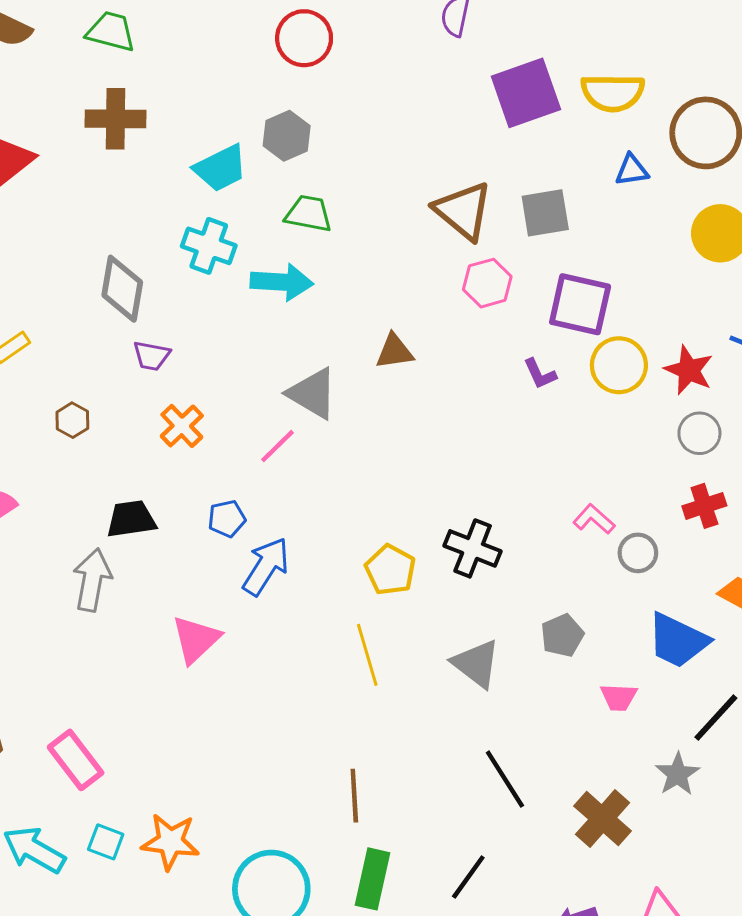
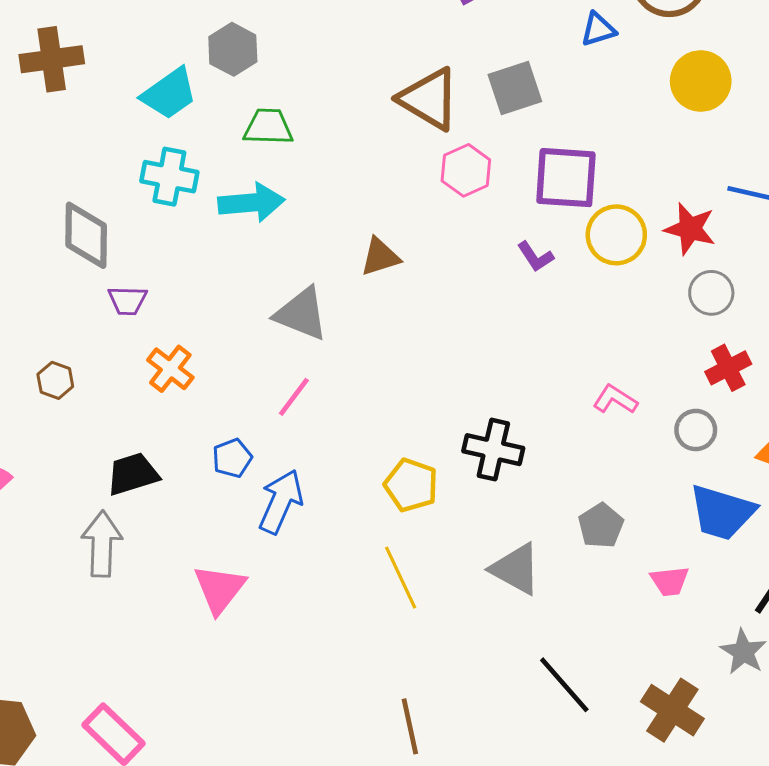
pink line: (278, 446) -> (294, 397), moved
gray circle: (638, 553) -> (696, 430), moved

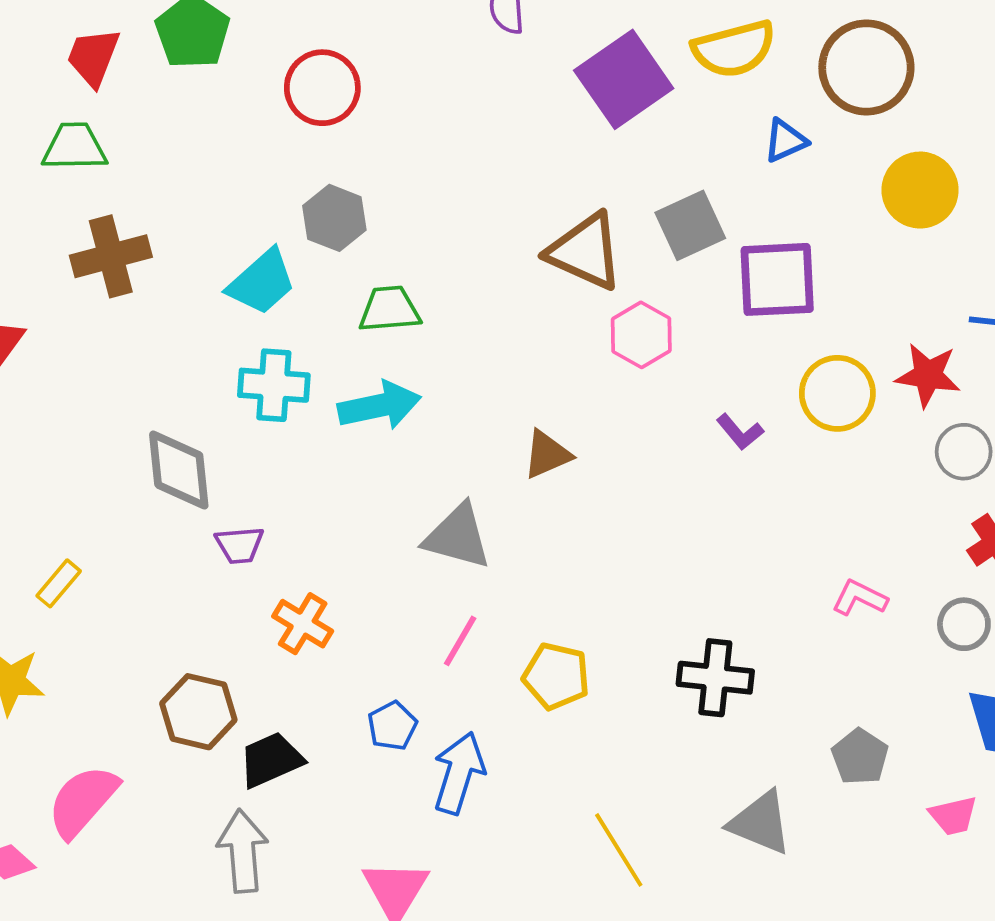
purple square: (566, 178) -> (777, 279), moved
brown hexagon: (55, 380) -> (198, 712), moved, size x1.6
yellow pentagon: (411, 485) -> (556, 676), moved

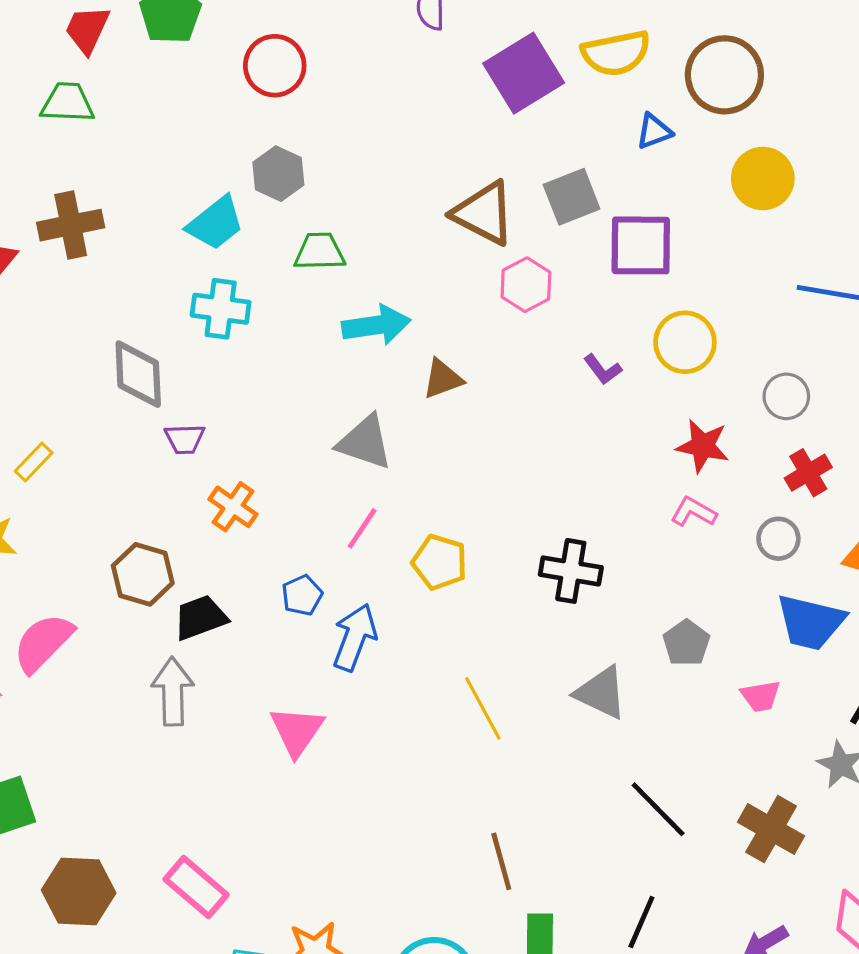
brown cross: (111, 256) -> (71, 225), moved
red star: (928, 375) -> (703, 446), moved
cyan arrow: (379, 406) -> (376, 325), moved

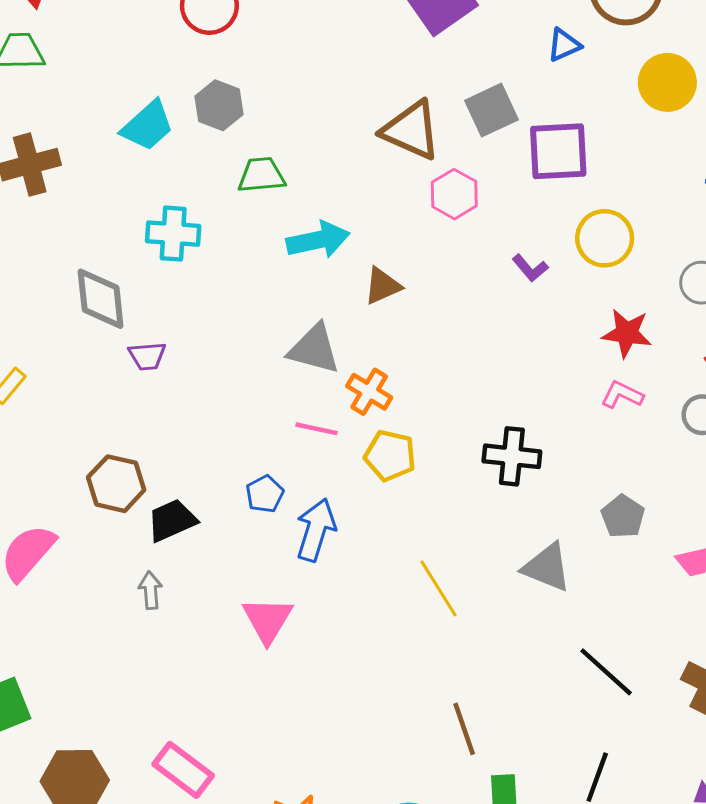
cyan trapezoid: (215, 223) -> (148, 126), moved
orange cross: (233, 507) -> (369, 392), moved
pink line: (362, 528) -> (316, 429), turned 72
gray arrow: (173, 691) -> (150, 590), size x0.6

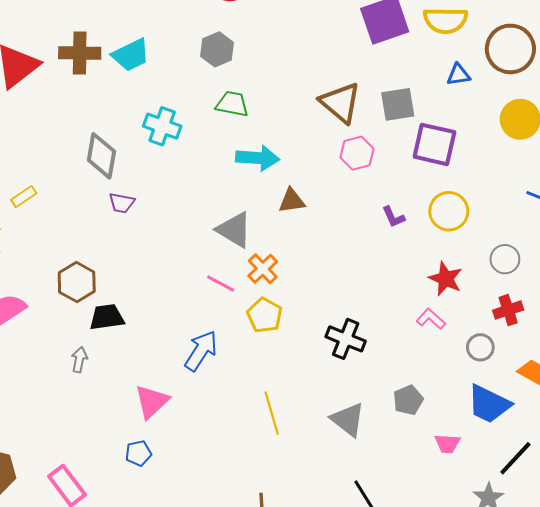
cyan trapezoid: (148, 126) -> (131, 55), moved
blue pentagon: (265, 494) -> (138, 453), moved

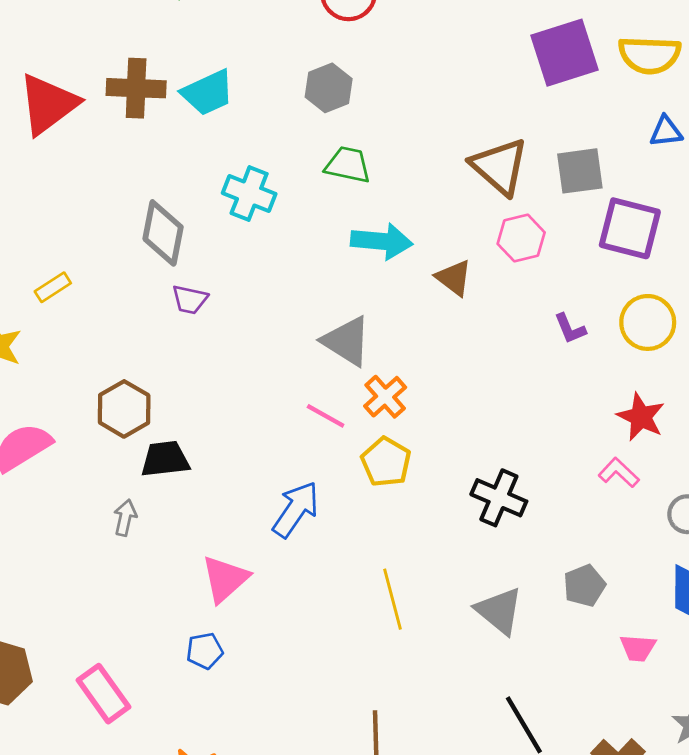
brown triangle: (292, 201) -> (454, 278), moved, turned 44

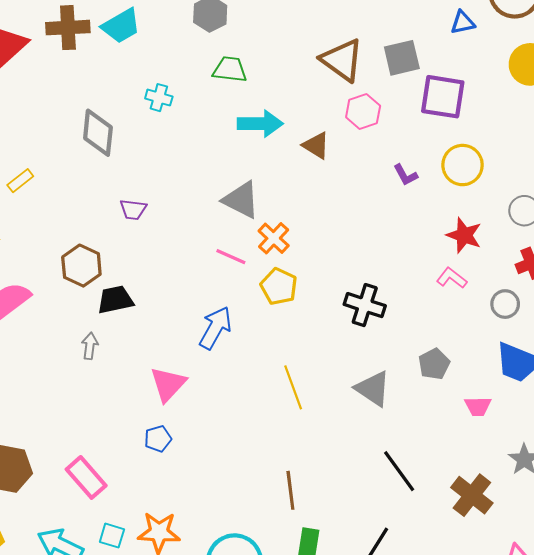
cyan cross: (249, 193) -> (159, 98), size x0.7
purple trapezoid: (190, 300) -> (133, 210), moved

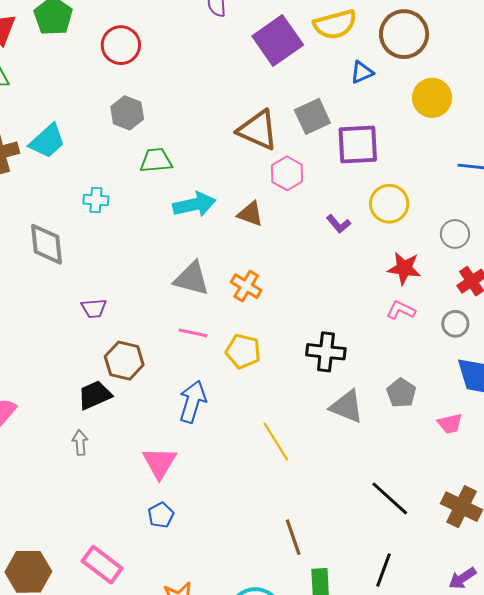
orange cross: (274, 238) -> (246, 286), moved
brown hexagon: (81, 266) -> (124, 361), moved
gray triangle: (373, 389) -> (347, 407), moved

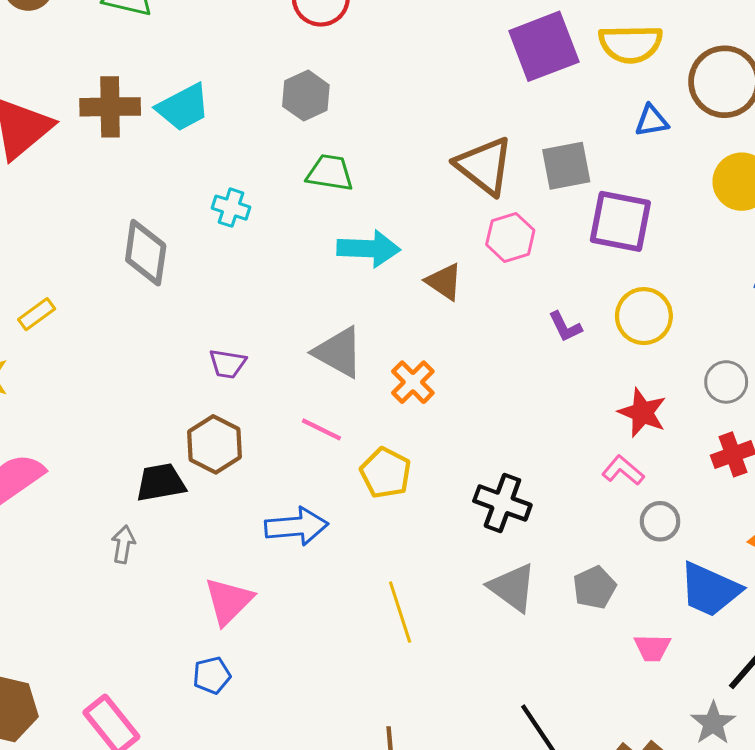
purple trapezoid: (94, 308) -> (227, 364), moved
gray circle: (455, 324) -> (660, 521), moved
blue arrow: (193, 402) -> (296, 526), turned 54

